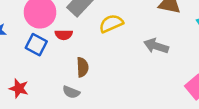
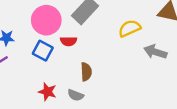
yellow semicircle: (111, 23) -> (130, 28), moved
red star: (19, 88) -> (47, 92), moved

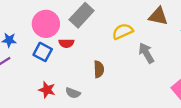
gray arrow: (155, 52) -> (146, 53), turned 42
brown semicircle: (86, 72) -> (99, 69), moved

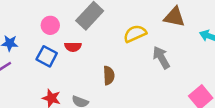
pink circle: (46, 24) -> (50, 25), size x0.6

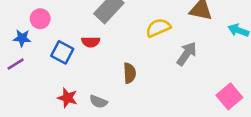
pink circle: (50, 25) -> (40, 19), moved
gray arrow: (161, 58) -> (187, 54), turned 65

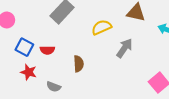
red semicircle: (91, 42) -> (47, 50), moved
red star: (67, 98) -> (29, 72), moved

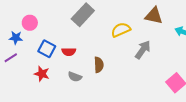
red star: (29, 72) -> (42, 74), moved
gray semicircle: (54, 87) -> (75, 77), moved

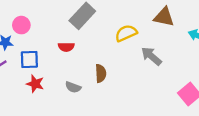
blue square: (47, 49) -> (29, 60), moved, turned -30
gray arrow: (143, 50) -> (151, 56), turned -84
red semicircle: (69, 52) -> (66, 47), moved

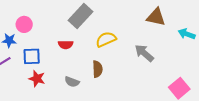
yellow semicircle: (126, 33) -> (106, 39), moved

